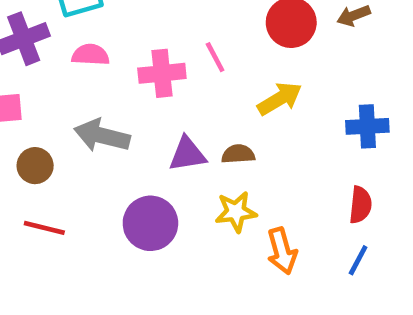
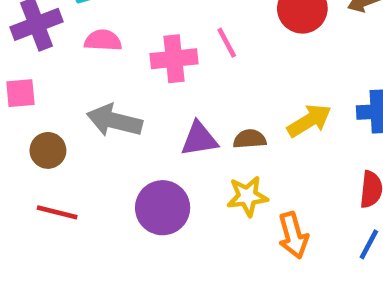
yellow arrow: (280, 99) -> (309, 121), moved

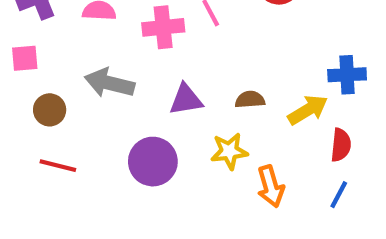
yellow arrow: (309, 121) -> (308, 110), moved
brown semicircle: (250, 139) -> (250, 100), moved

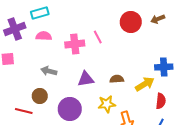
gray arrow: (109, 83) -> (49, 71), size x0.7
brown circle: (50, 110) -> (40, 96), moved

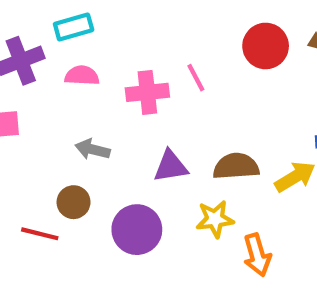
brown semicircle: (117, 79) -> (236, 166), size x1.5

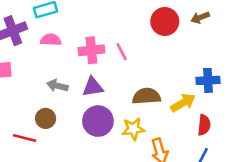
pink line: (196, 78) -> (122, 52), moved
purple triangle: (171, 166) -> (93, 87), moved
purple circle: (137, 230) -> (98, 121), moved

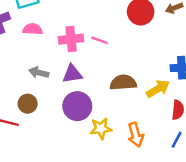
pink line: (122, 52) -> (100, 40), turned -42
yellow star: (133, 129) -> (101, 128), moved

